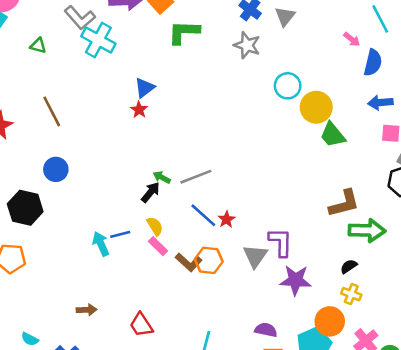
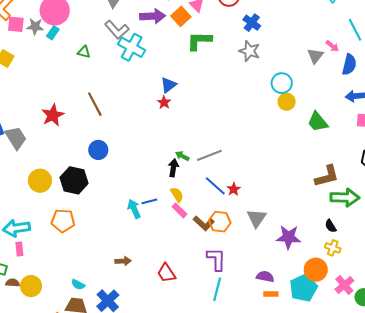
gray triangle: (285, 16) -> (315, 56), moved
yellow circle: (316, 107) -> (287, 102), moved, size x0.7
black arrow: (150, 192) -> (173, 168), turned -30
purple L-shape: (281, 242) -> (216, 259), moved
black semicircle: (349, 266) -> (331, 226), turned -88

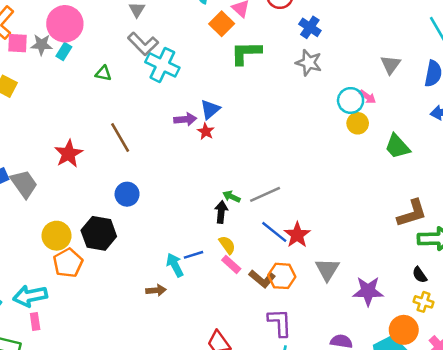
purple arrow: (153, 16) -> (185, 119), moved, size x0.7
pink arrow: (332, 46) -> (368, 97), moved
red star: (234, 189) -> (297, 235), size x1.5
orange pentagon: (63, 221) -> (68, 263), moved, turned -30
brown arrow: (123, 261) -> (156, 290), moved

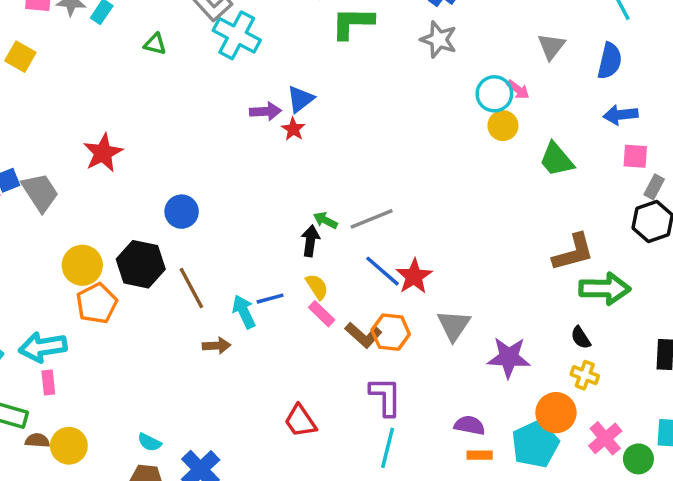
brown line: (120, 137) -> (191, 288), moved

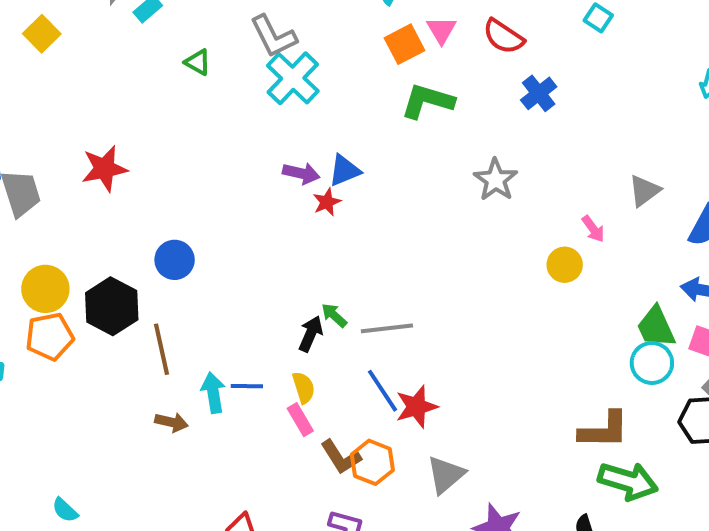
gray star: (439, 40) -> (496, 180), moved
cyan circle: (494, 94) -> (652, 363), moved
green trapezoid: (556, 159) -> (656, 327), moved

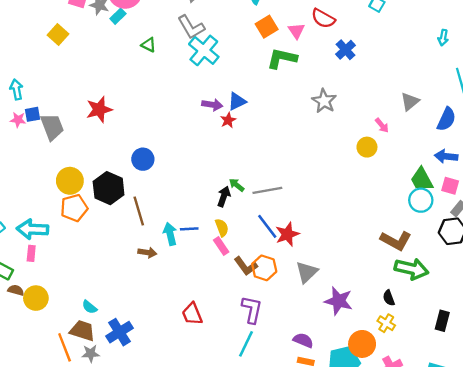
pink triangle: (441, 30) -> (296, 31), moved
brown L-shape: (604, 430) -> (396, 241), turned 32

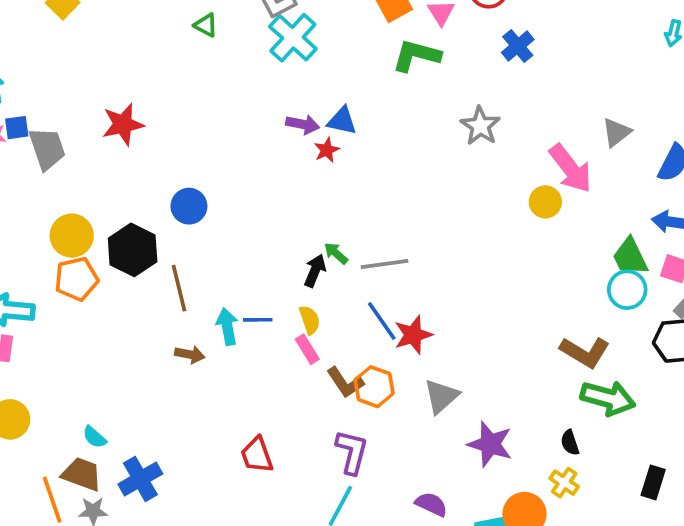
blue triangle: (237, 101) -> (342, 121), turned 36
pink arrow: (382, 125) -> (571, 168), size x2.0

